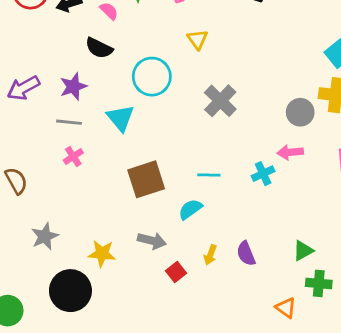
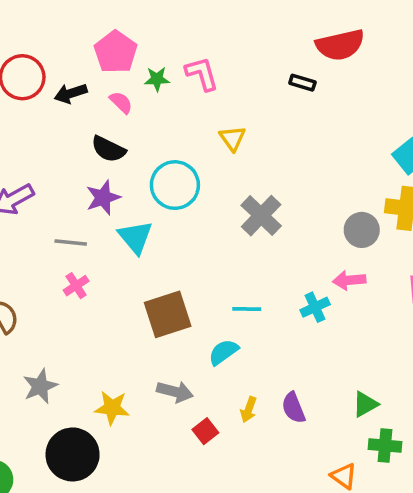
purple star: (73, 87) -> (103, 198), moved

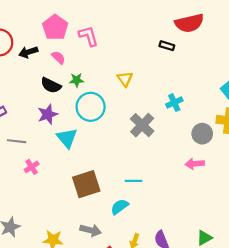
pink L-shape: (202, 74) -> (88, 36), moved
green star: (157, 79) -> (77, 80), moved
gray line: (71, 243) -> (17, 141), moved
cyan cross: (315, 307) -> (174, 103), moved

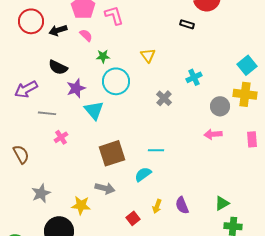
black semicircle: (51, 85) -> (58, 67), moved
gray cross: (142, 125) -> (164, 98), size x0.7
gray arrow: (91, 230) -> (105, 188), moved

